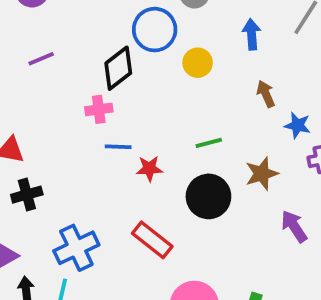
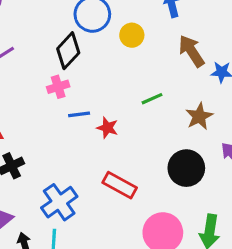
brown arrow: (266, 94) -> (191, 51), size x1.5
red star: (149, 169) -> (107, 128), turned 30
black circle: (208, 196) -> (186, 168), moved

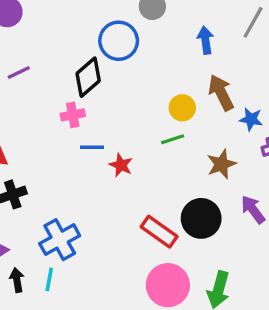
yellow circle: (132, 35) -> (182, 108), moved
red rectangle: (120, 185) -> (159, 232), moved

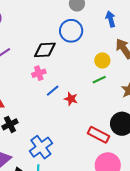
blue circle: (119, 41) -> (71, 31), moved
black diamond: (88, 77) -> (45, 50), turned 45
blue line: (92, 147) -> (53, 91), turned -32

